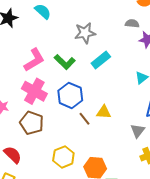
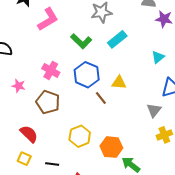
pink L-shape: (34, 60) -> (48, 19), moved
pink cross: (34, 91) -> (51, 70), size x0.7
yellow triangle: (104, 112) -> (119, 82), moved

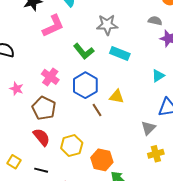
cyan rectangle: (117, 39) -> (120, 53), turned 54
red semicircle: (29, 134) -> (41, 137), moved

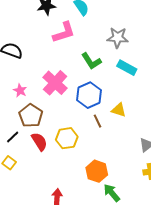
pink cross: (50, 77) -> (55, 83), size x1.4
brown pentagon: (44, 108) -> (31, 116), moved
yellow hexagon: (72, 146) -> (67, 138), moved
black line: (41, 170) -> (13, 137), moved, turned -64

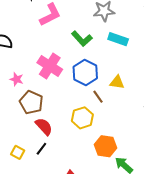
black line: (13, 137) -> (41, 149), moved
yellow hexagon: (67, 138) -> (82, 118), moved

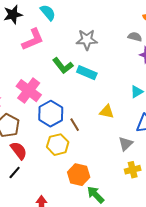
cyan rectangle: (118, 39) -> (87, 73), moved
blue hexagon: (85, 72) -> (51, 114), moved
yellow triangle: (117, 82) -> (107, 112), moved

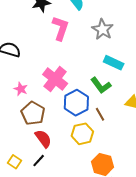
pink L-shape: (33, 40) -> (61, 28), turned -50
gray star: (87, 40) -> (103, 29), moved, turned 30
green L-shape: (63, 66) -> (101, 85), moved

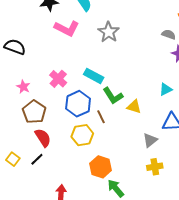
pink L-shape: (61, 28) -> (67, 28), turned 95
cyan rectangle: (114, 63) -> (94, 76), moved
pink cross: (55, 79) -> (58, 79), size x0.7
green L-shape: (101, 85) -> (113, 96), moved

